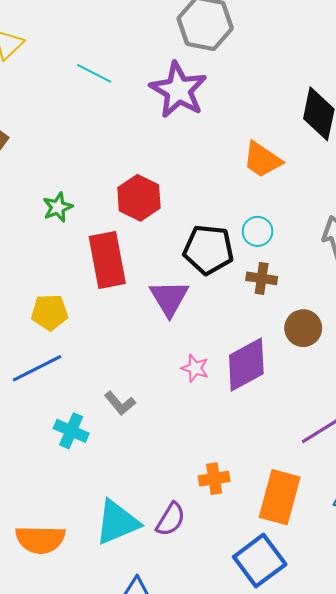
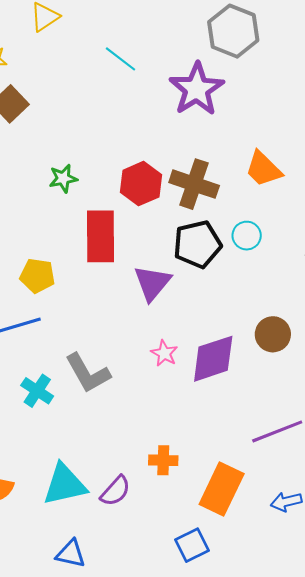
black pentagon: (208, 250) -> (197, 244), turned -30
brown cross: (262, 278) -> (194, 184), moved, size x1.6
gray L-shape: (120, 403) -> (88, 373), size x1.6
blue square: (260, 561) -> (192, 545), size x0.7

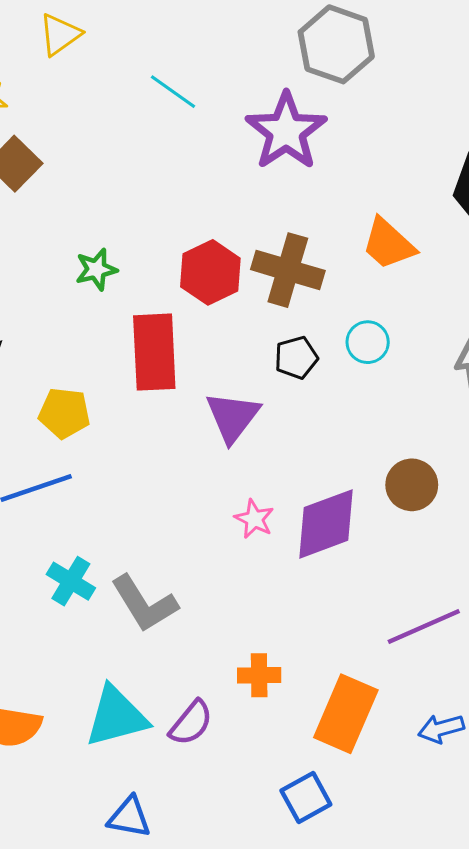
black pentagon: (197, 244) -> (296, 358), size x0.6
gray L-shape: (88, 373) -> (144, 604), moved

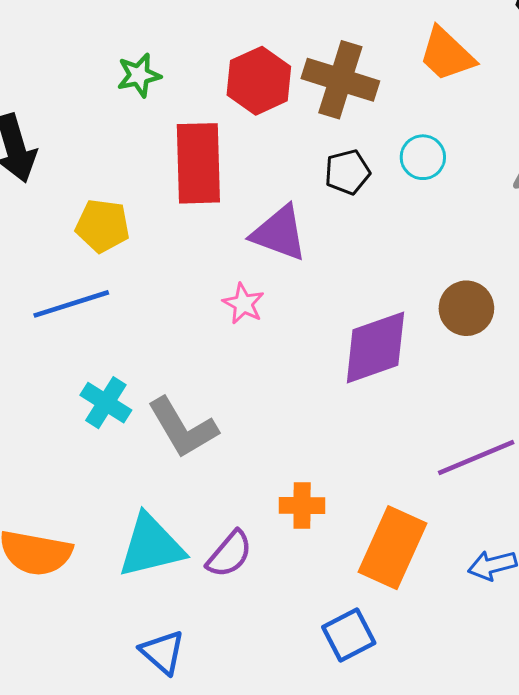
purple triangle: (233, 417) -> (279, 233), turned -48
pink star: (254, 519) -> (243, 304), moved
blue triangle: (129, 817) -> (163, 652), turned 30

